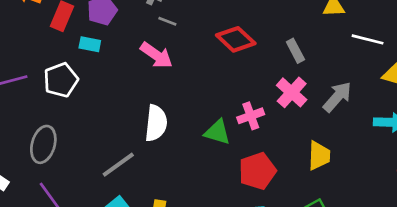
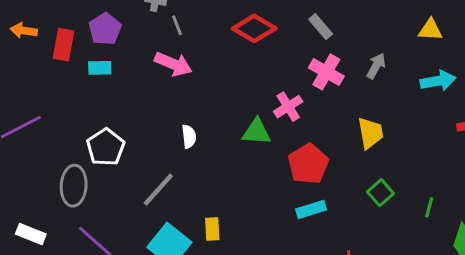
gray line: (167, 21) -> (177, 25), turned 60
white pentagon: (61, 80) -> (106, 147), moved
gray arrow: (337, 97) -> (376, 66), size x0.7
white semicircle: (156, 123) -> (189, 137), size x0.6

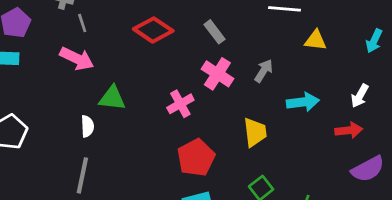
cyan arrow: (438, 81) -> (303, 102), moved
green triangle: (256, 132) -> (112, 98), moved
gray line: (158, 190) -> (82, 175), moved, turned -33

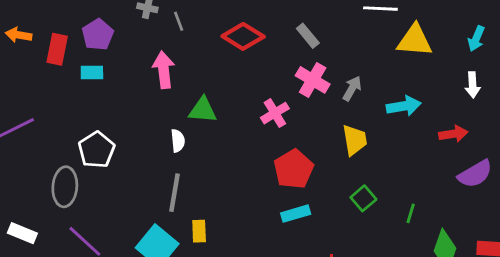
gray line: (82, 23) -> (179, 21), moved
yellow triangle: (316, 40) -> (415, 40), size x1.5
pink arrow: (77, 59) -> (164, 70), turned -120
gray arrow: (264, 71) -> (352, 88), moved
white arrow: (360, 96) -> (473, 85), moved, turned -30

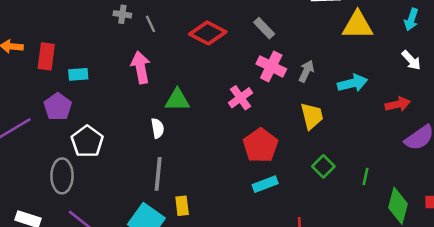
purple pentagon: (98, 35) -> (58, 107), moved
white arrow: (473, 85) -> (411, 60), turned -35

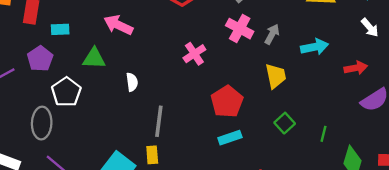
pink arrow: (141, 67) -> (118, 25), turned -56
pink cross: (240, 98) -> (194, 54), moved
green triangle: (177, 100) -> (94, 58), moved
gray line: (158, 174) -> (159, 121), moved

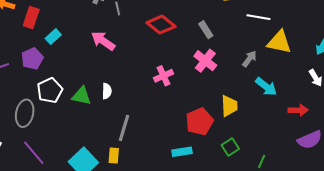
cyan rectangle: (60, 29) -> (53, 37), turned -49
gray arrow: (272, 34) -> (249, 59), moved
cyan arrow: (315, 47) -> (266, 87), turned 40
green triangle: (94, 58) -> (82, 96), moved
red pentagon: (227, 102) -> (199, 122), moved

